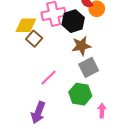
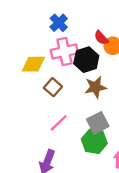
brown square: (34, 39) -> (53, 87), moved
gray square: (89, 67) -> (98, 123), moved

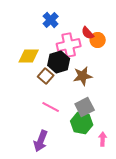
pink cross: (64, 52) -> (69, 45), moved
black hexagon: (86, 60) -> (59, 62), moved
pink line: (59, 123) -> (51, 107), turned 72

